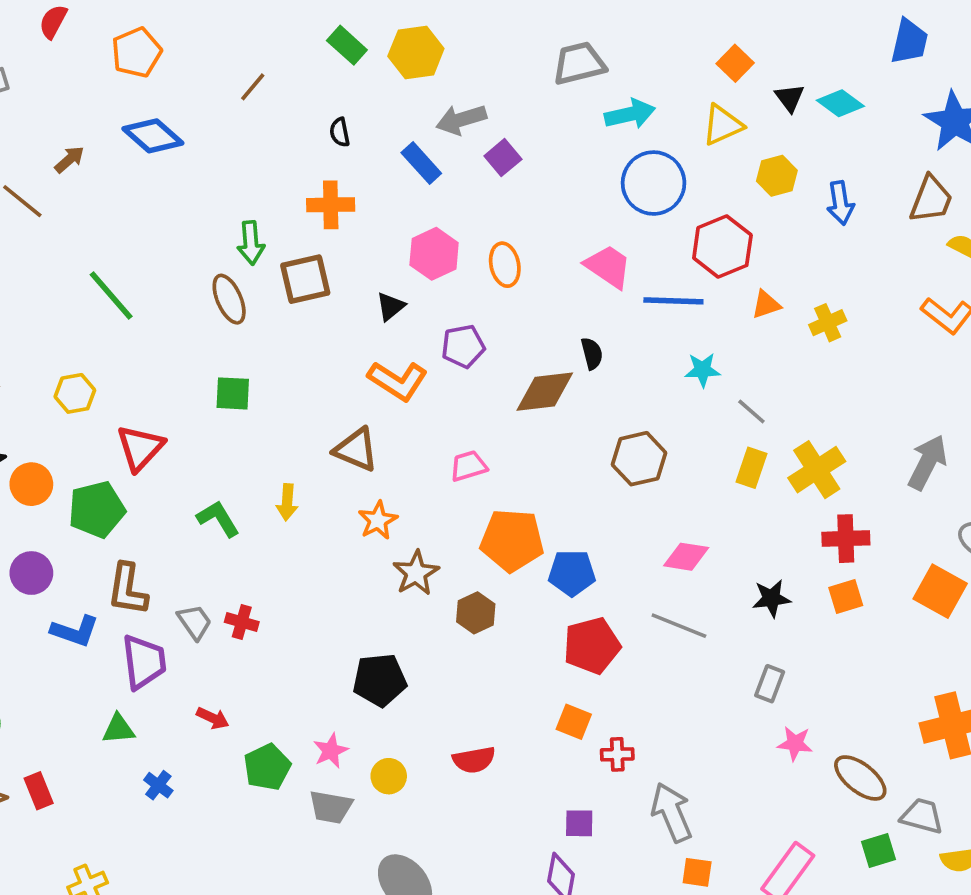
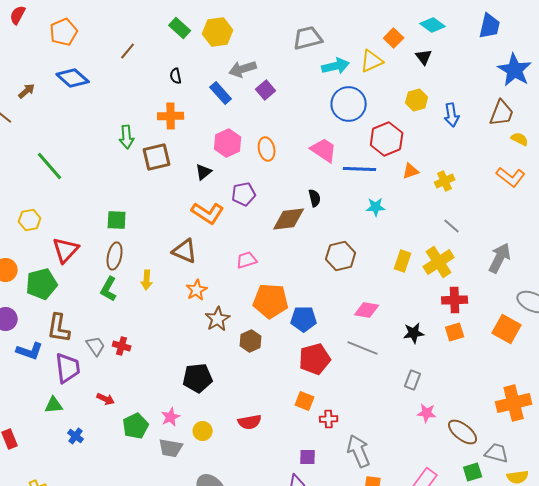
cyan diamond: (840, 103) -> (433, 25), moved
yellow triangle: (722, 125) -> (372, 61), moved
brown ellipse: (229, 299) -> (115, 256), moved, turned 36
gray line: (751, 412) -> (452, 226), moved
green L-shape: (218, 519) -> (109, 289), turned -120

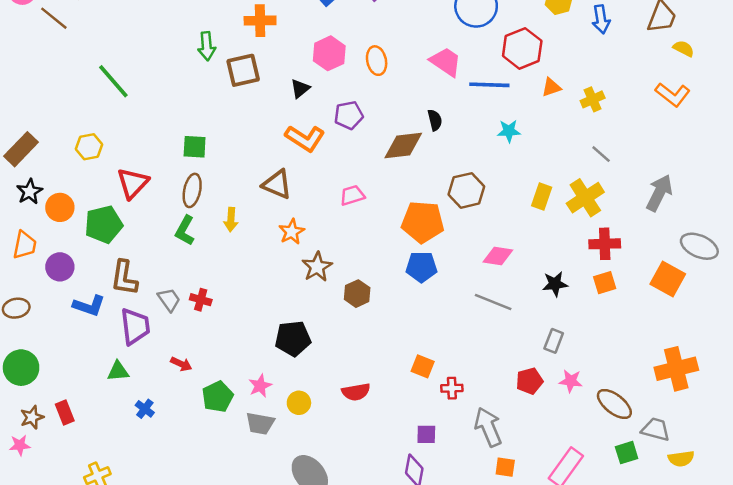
orange pentagon: (271, 301) -> (423, 222), moved
red pentagon: (315, 359) -> (529, 381), moved, size x0.7

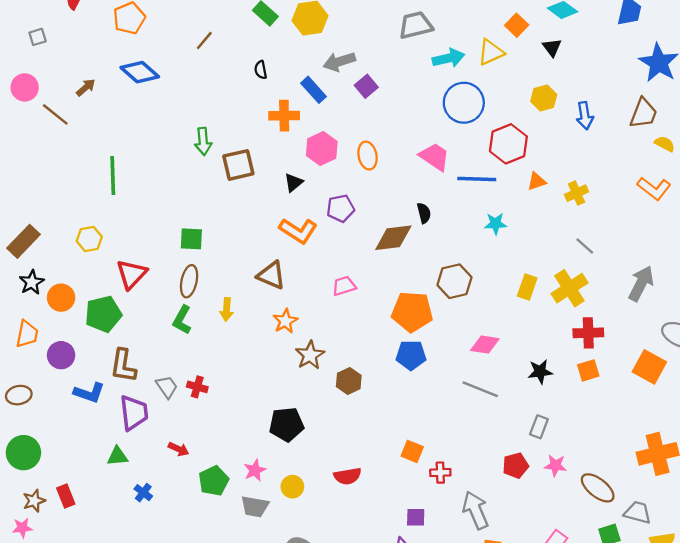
orange cross: (260, 21) -> (284, 116), moved
green line: (113, 81) -> (113, 176), turned 39

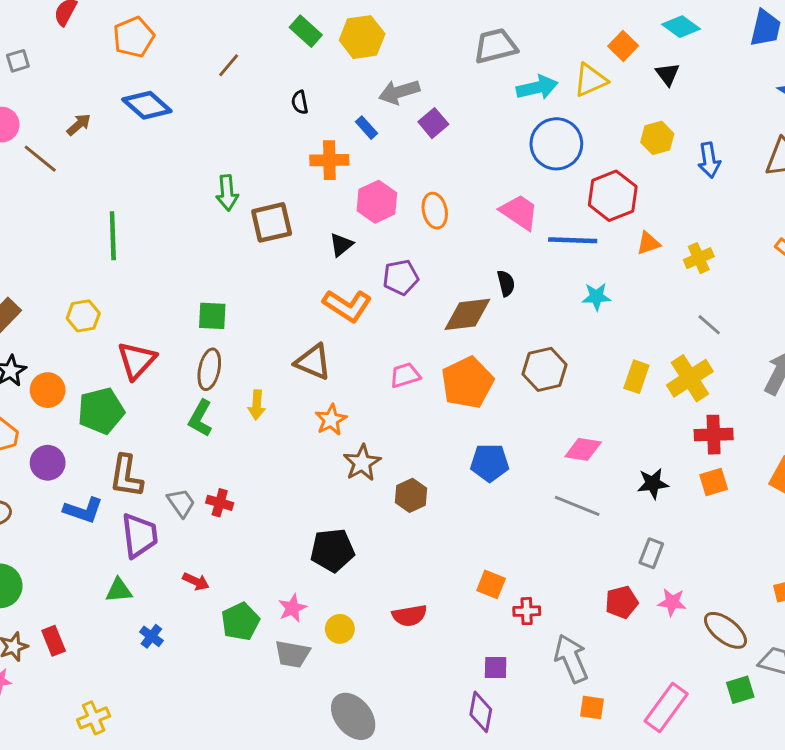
blue rectangle: (314, 90) -> (367, 128), size x0.7
orange pentagon: (412, 312) -> (467, 383), moved, turned -30

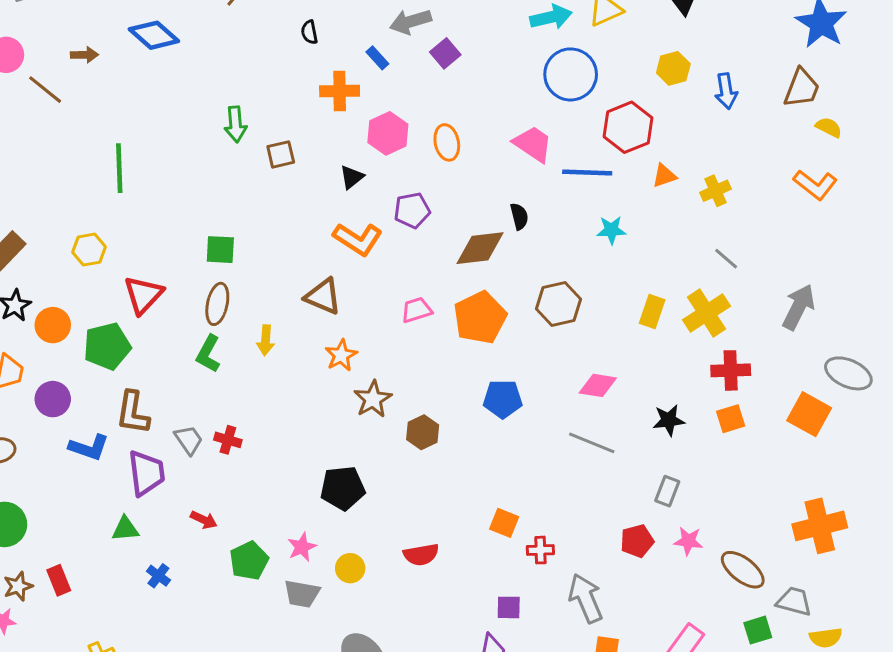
brown arrow: (79, 125) -> (84, 55), turned 40
brown square: (272, 222) -> (281, 154), size x0.7

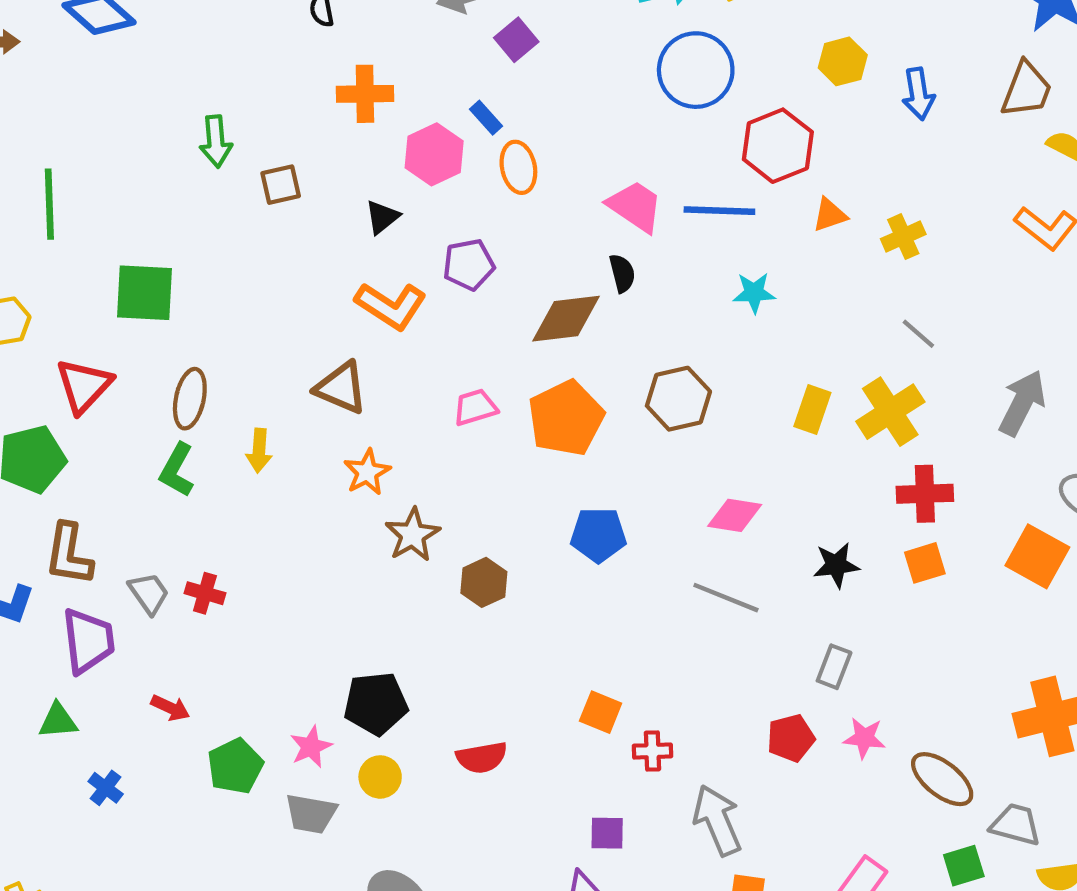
blue rectangle: (377, 58) -> (486, 118), moved
pink trapezoid: (533, 144) -> (635, 206), moved
green square: (220, 250) -> (144, 293), moved, size x1.4
black pentagon: (343, 488) -> (376, 703), moved

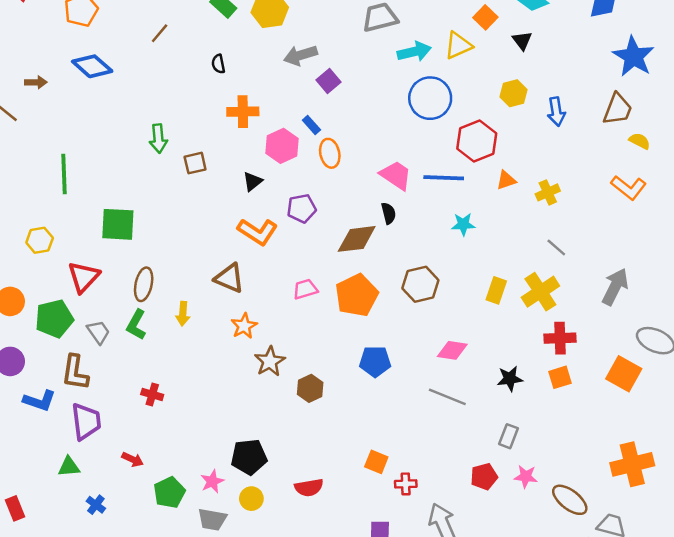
gray trapezoid: (149, 593) -> (98, 332), moved

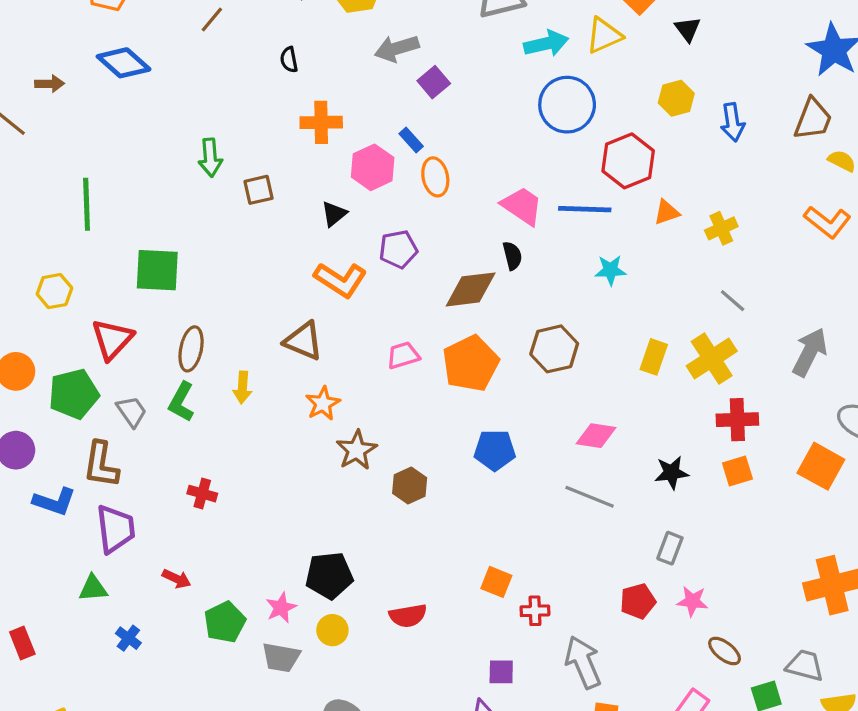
brown ellipse: (570, 500) -> (725, 651), moved, size x0.7

